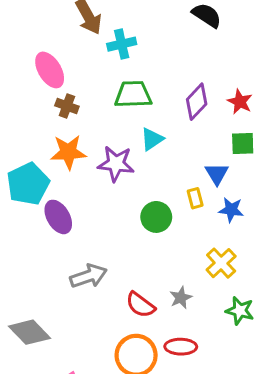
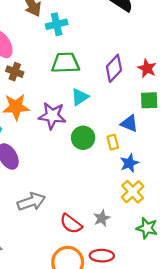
blue triangle: (217, 174) -> (129, 123), turned -36
blue star: (231, 210) -> (129, 163), moved, turned -30
green circle: (156, 217) -> (83, 138), moved

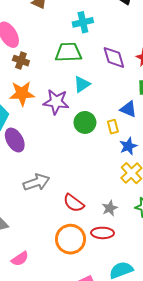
cyan cross: (57, 24) -> (83, 22), moved
purple diamond: (114, 68) -> (114, 57), turned -60
gray star: (102, 218) -> (110, 208), moved

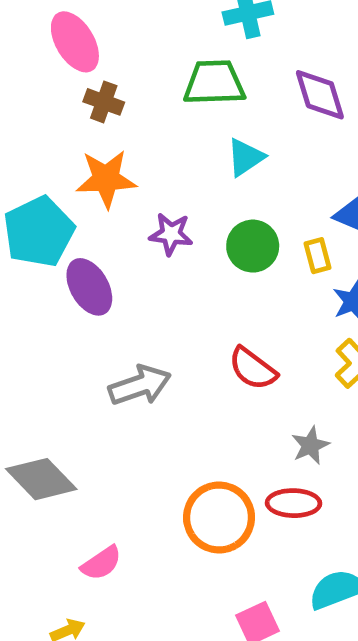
purple star: (56, 102) -> (171, 234), moved, size x0.7
red semicircle: (74, 203) -> (253, 369), moved

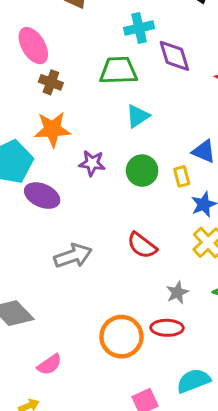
purple diamond: (320, 95) -> (174, 56), moved
purple ellipse: (89, 287) -> (42, 196), turned -36

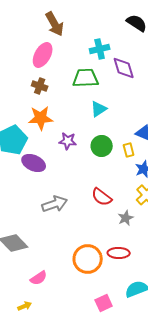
pink ellipse: (33, 46) -> (43, 55), moved, turned 60
gray star: (177, 293) -> (126, 218), moved

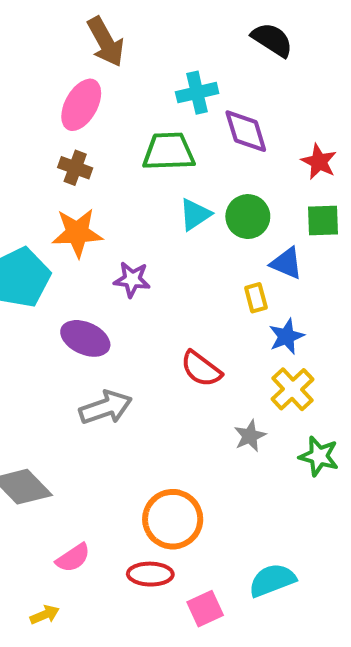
green circle: (102, 146) -> (248, 217), moved
purple ellipse: (34, 163) -> (85, 338), moved
red semicircle: (102, 197) -> (201, 369), moved
red ellipse: (119, 253) -> (150, 574), moved

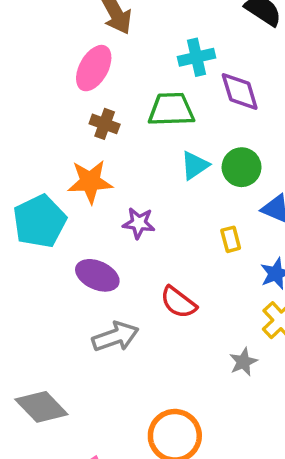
brown cross: (75, 168) -> (105, 124), moved
yellow rectangle: (256, 298) -> (231, 239), moved
red semicircle: (201, 369) -> (178, 302), moved

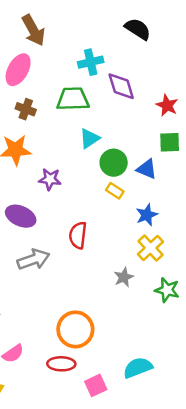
green circle: (242, 167) -> (114, 163), moved
yellow rectangle: (231, 239) -> (115, 191), turned -42
red semicircle: (178, 302) -> (78, 235), turned 60

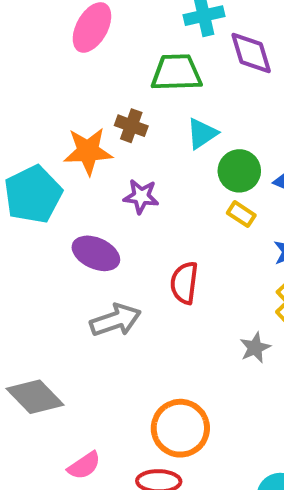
brown cross: (26, 109) -> (131, 126), moved

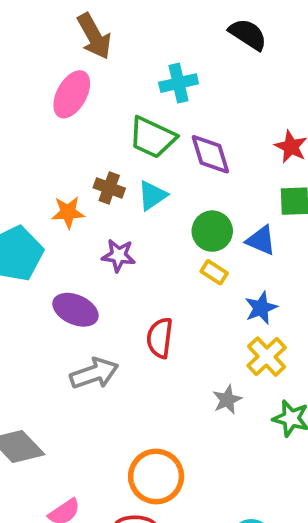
purple diamond: (251, 53) -> (210, 154), moved
green trapezoid: (176, 73) -> (152, 137), turned -153
cyan triangle: (202, 134) -> (152, 195), moved
orange star: (88, 151) -> (68, 212), size x0.7

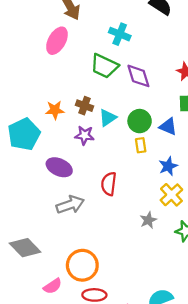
cyan cross: (179, 83) -> (120, 34), turned 35
brown cross: (109, 188) -> (85, 106), moved
cyan triangle: (152, 195) -> (108, 118), moved
yellow rectangle: (214, 272) -> (141, 145), turned 48
orange circle: (156, 476) -> (82, 265), moved

